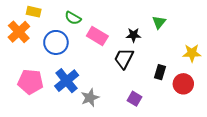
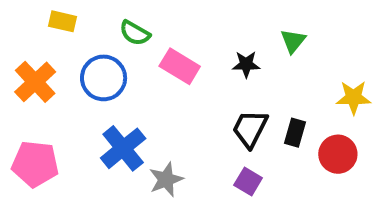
orange cross: (19, 32) -> (35, 82), moved
black trapezoid: (124, 58) -> (250, 129), moved
pink pentagon: (30, 82) -> (35, 164), moved

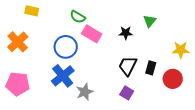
green semicircle: (135, 33) -> (78, 17), moved
blue circle: (104, 78) -> (66, 47), moved

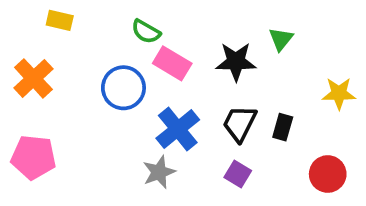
black star: (126, 33) -> (236, 62), size x1.5
blue cross: (63, 76) -> (178, 129), moved
red circle: (173, 79) -> (328, 174), moved

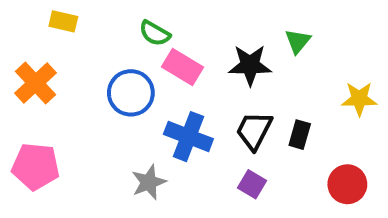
blue cross: (178, 129) -> (188, 137), turned -30
gray star: (159, 172) -> (149, 182), moved

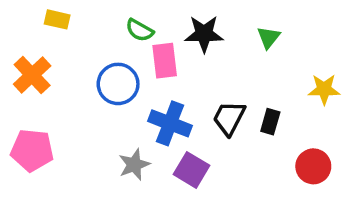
black star: (250, 65) -> (204, 34), moved
pink rectangle: (182, 67) -> (165, 61), turned 52
purple square: (252, 184) -> (191, 170), moved, size x1.4

